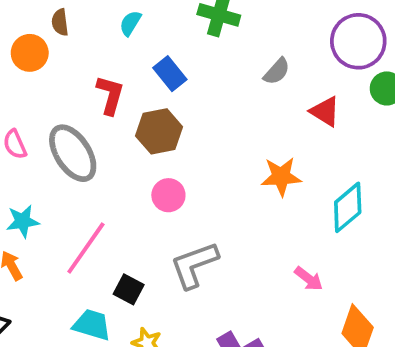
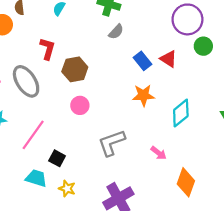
gray semicircle: (277, 71) -> (116, 32), moved
blue rectangle: (170, 74) -> (142, 61), moved
gray L-shape: (194, 265) -> (112, 143), moved

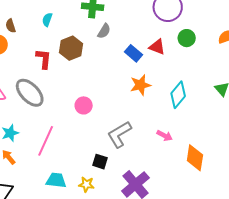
green circle: (203, 46) -> (187, 38), moved
brown hexagon: (75, 69) -> (71, 48), moved
black square: (57, 158) -> (100, 162), moved

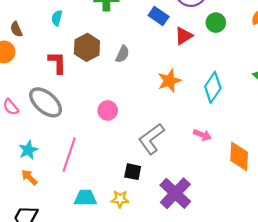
gray semicircle: (104, 31) -> (122, 54), moved
red triangle: (157, 47) -> (184, 36), turned -48
blue rectangle: (133, 53) -> (159, 16), moved

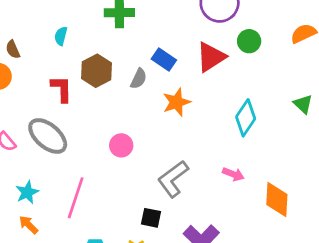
blue rectangle: (159, 16) -> (164, 59), moved
red triangle: (184, 36) -> (211, 57), size x1.4
orange star: (169, 81) -> (176, 102), moved

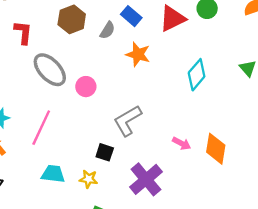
red L-shape: (62, 89) -> (23, 32), moved
orange star: (176, 102) -> (138, 54), turned 30
gray ellipse: (48, 136) -> (50, 70), moved
pink arrow: (233, 174) -> (182, 143), moved

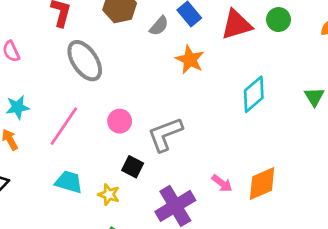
pink circle: (86, 87) -> (120, 121), moved
pink arrow: (182, 143) -> (222, 183), moved
orange diamond: (216, 149) -> (262, 184), turned 48

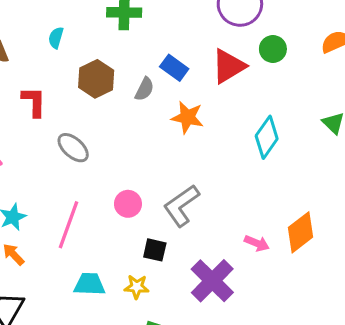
gray ellipse: (85, 61) -> (73, 148), size x0.7

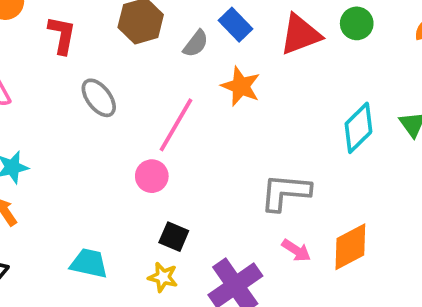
cyan diamond: (267, 137) -> (358, 128), moved
gray L-shape: (181, 206) -> (285, 192), moved, turned 30
pink line: (69, 225) -> (176, 125), moved
yellow star: (137, 287) -> (163, 277), moved

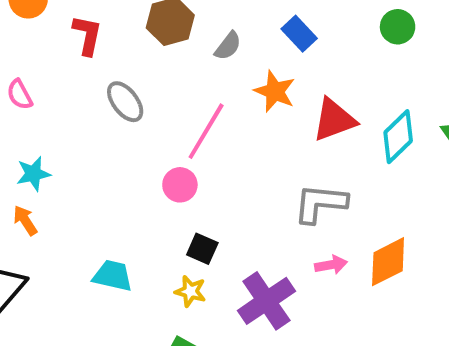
blue rectangle: (236, 25) -> (299, 34), moved
red triangle: (300, 34) -> (334, 120), moved
pink arrow: (296, 250) -> (331, 265), turned -44

